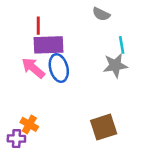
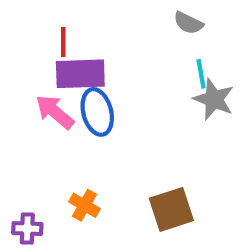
gray semicircle: (101, 14) -> (188, 23), moved
gray star: (115, 65) -> (214, 99), moved, turned 30
orange cross: (29, 124) -> (84, 205), moved

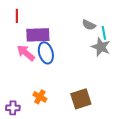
gray semicircle: (188, 23) -> (89, 25), moved
red line: (63, 42) -> (17, 16), moved
cyan line: (201, 74) -> (104, 33), moved

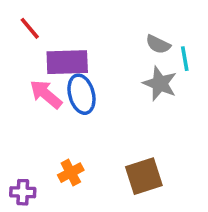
red line: (17, 16) -> (30, 28), turned -40
gray star: (101, 47) -> (160, 84), moved
orange cross: (40, 97) -> (71, 173), turned 32

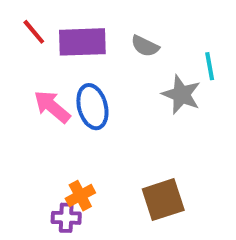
gray semicircle: (158, 44) -> (145, 46), moved
purple rectangle: (67, 62) -> (82, 42), moved
purple cross: (23, 192) -> (66, 218), moved

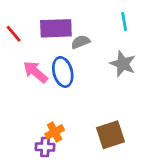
red line: (34, 32) -> (14, 34), moved
gray semicircle: (145, 46) -> (80, 42), moved, turned 132
cyan line: (210, 66) -> (124, 21), moved

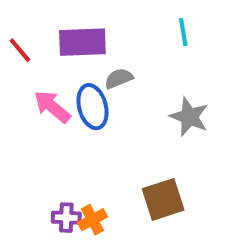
gray semicircle: (80, 42) -> (119, 78), moved
gray star: (123, 64) -> (189, 117), moved
orange cross: (55, 132) -> (93, 220), moved

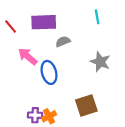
blue ellipse: (93, 107) -> (49, 72), moved

